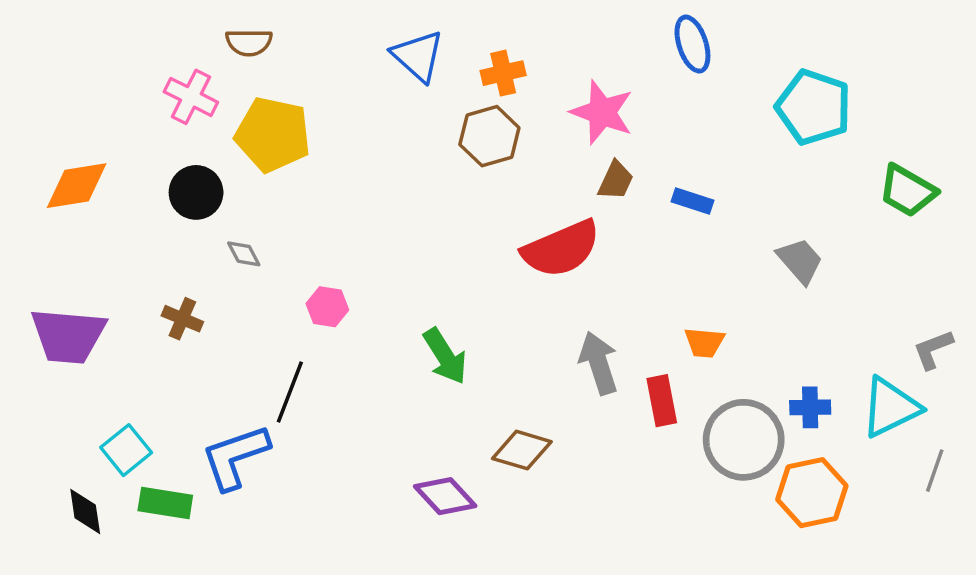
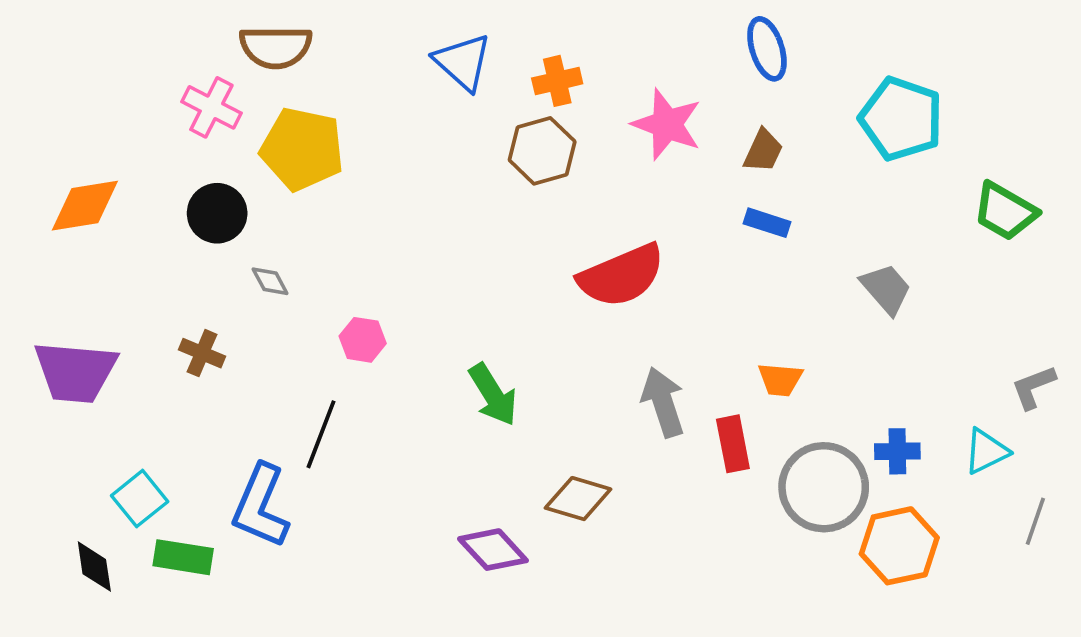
brown semicircle: (249, 42) -> (276, 47), size x1.4
brown trapezoid: (616, 181) -> (763, 151), moved
cyan triangle: (890, 407) -> (986, 451), size x0.7
blue L-shape: (235, 457) -> (261, 506), turned -48

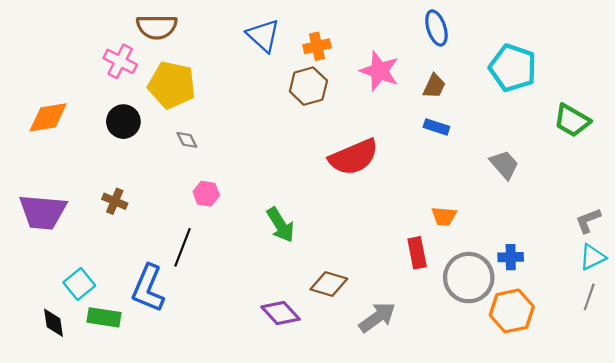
gray diamond: (270, 281) -> (187, 140), moved
gray arrow: (663, 402) -> (377, 317), moved, turned 72
cyan triangle: (986, 451) -> (592, 257), moved

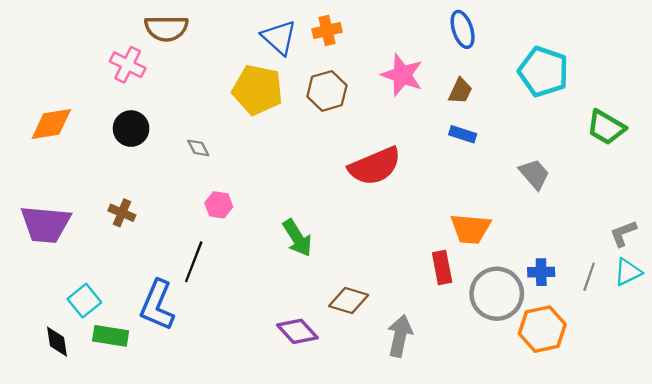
orange cross: (317, 46) -> (327, 31), moved
yellow pentagon: (172, 85) -> (257, 90), moved
orange trapezoid: (444, 216) -> (471, 229), size x1.5
gray line: (589, 297) -> (589, 277), moved
gray arrow: (377, 317) -> (400, 336), turned -42

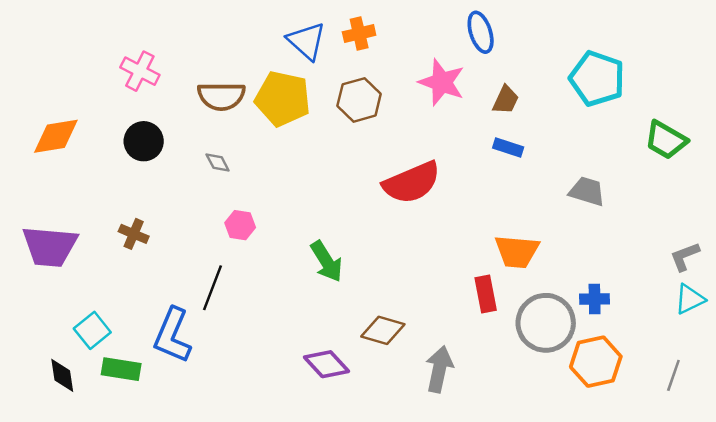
brown semicircle: (166, 28) -> (221, 96), moved
blue ellipse: (463, 29) -> (481, 32), moved
gray trapezoid: (534, 174) -> (587, 191), turned -32
gray line: (589, 277) -> (673, 375), moved

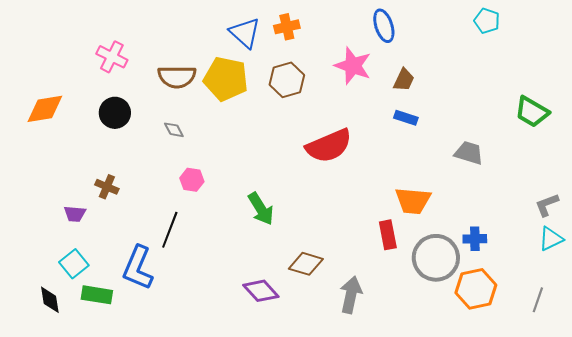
cyan pentagon: (597, 79) -> (487, 21), moved, size x0.6
purple trapezoid: (50, 246) -> (75, 214), moved, size x0.5

